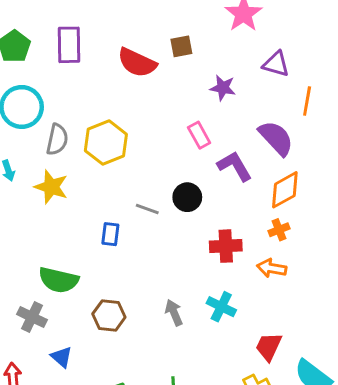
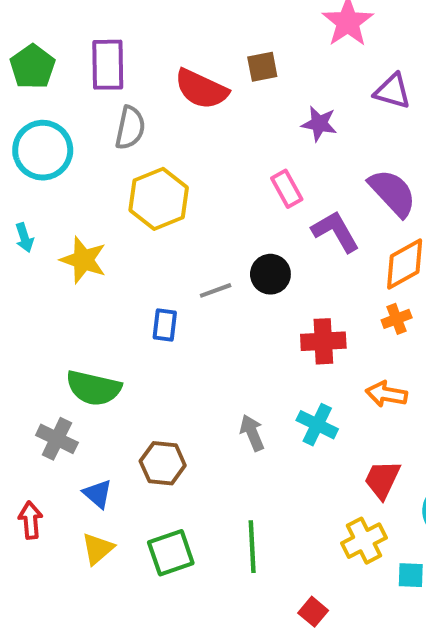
gray semicircle: (57, 140) -> (130, 128), moved
gray line: (147, 209) -> (216, 290), turned -40
orange arrow: (272, 268) -> (386, 394), moved
brown hexagon: (109, 316) -> (163, 463), moved

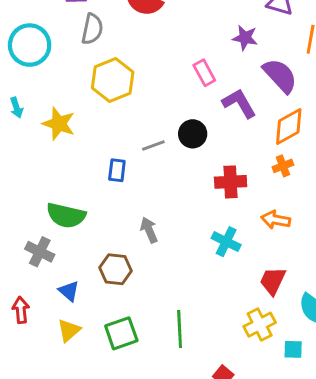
purple star: (319, 124) -> (245, 38), moved
gray arrow: (252, 433) -> (149, 230), moved

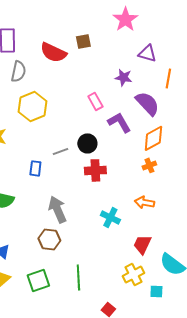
red cross: (231, 182) -> (95, 170), moved
gray arrow: (149, 230) -> (57, 209), size x1.5
brown hexagon: (115, 269) -> (49, 239), moved

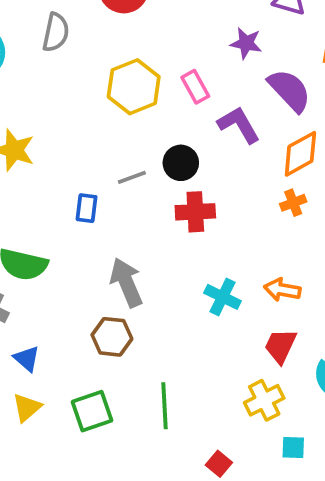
yellow hexagon: (32, 106) -> (134, 87), moved
orange arrow: (144, 202) -> (282, 290), moved
cyan square: (156, 291) -> (293, 447), moved

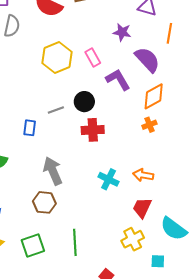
cyan square: (293, 447) -> (158, 261), moved

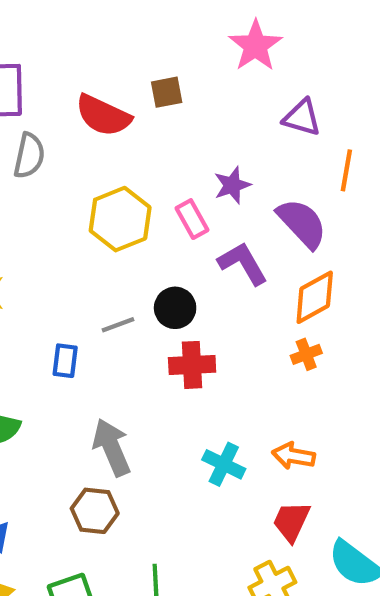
purple star: (122, 32) -> (232, 185), moved, turned -30

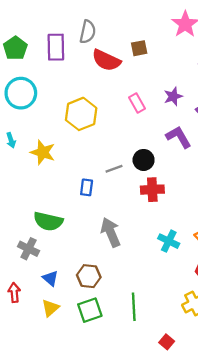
gray semicircle: (29, 156) -> (88, 32), moved
yellow hexagon: (120, 219) -> (81, 114), moved
pink rectangle: (192, 219) -> (137, 103), moved
brown hexagon: (95, 511) -> (89, 276), moved

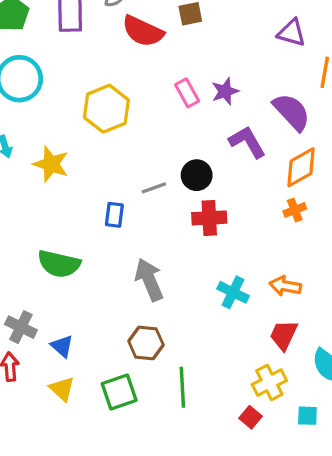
purple star: (173, 96) -> (225, 91), moved
gray cross: (28, 249) -> (21, 327), moved
brown hexagon: (89, 276) -> (146, 343), moved
yellow triangle: (50, 308) -> (62, 389), turned -36
red square: (167, 342) -> (250, 417), moved

